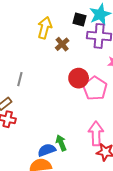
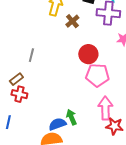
pink pentagon: (95, 88) -> (97, 75), moved, turned -30

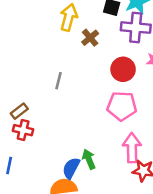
red circle: (88, 54) -> (123, 69), moved
gray line: (31, 55) -> (58, 81), moved
blue semicircle: (57, 124) -> (71, 168), turned -42

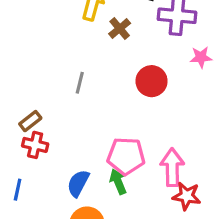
red circle: (123, 69) -> (152, 81), moved
pink pentagon: (122, 106) -> (126, 156), moved
blue semicircle: (71, 168) -> (78, 183), moved

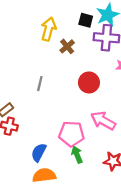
pink arrow: (172, 167) -> (103, 121), moved, turned -60
green arrow: (118, 182) -> (77, 155), moved

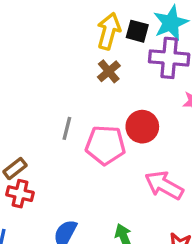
yellow arrow: (49, 29) -> (109, 31), moved
pink pentagon: (71, 134) -> (105, 145), moved

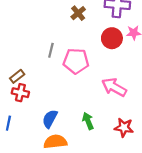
red circle: (142, 127) -> (112, 38), moved

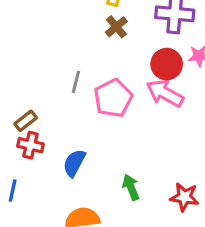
pink pentagon: (76, 61) -> (113, 98), turned -30
pink arrow: (114, 87) -> (165, 93), moved
blue semicircle: (50, 119) -> (74, 163), moved

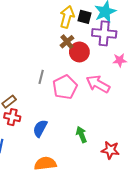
red circle: (167, 64) -> (79, 52), moved
green arrow: (131, 187) -> (81, 135), moved

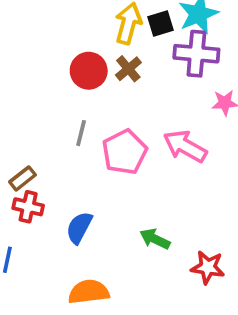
black square: (85, 17) -> (161, 23), turned -32
red circle: (79, 52) -> (89, 71), moved
green arrow: (81, 135) -> (155, 239), turned -42

